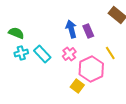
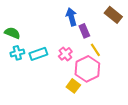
blue arrow: (71, 29) -> (71, 17), moved
yellow line: (110, 53) -> (95, 50), moved
cyan rectangle: (42, 54) -> (38, 54), turned -66

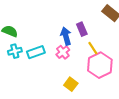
blue arrow: (71, 17) -> (66, 36), moved
pink hexagon: (87, 69) -> (100, 65), moved

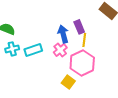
yellow line: (93, 48) -> (84, 40), moved, turned 40
pink hexagon: (100, 65) -> (82, 63), moved

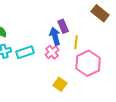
purple rectangle: (79, 27) -> (63, 26), moved
pink hexagon: (82, 63) -> (88, 63), moved

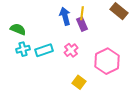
blue arrow: (55, 36) -> (65, 16), moved
yellow line: (76, 42) -> (82, 13), moved

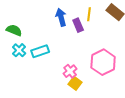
yellow line: (82, 13) -> (89, 14), moved
cyan cross: (23, 49) -> (19, 50), turned -32
pink cross: (71, 50) -> (70, 71), moved

